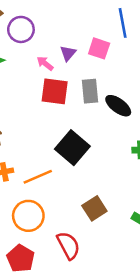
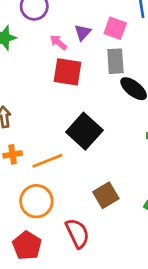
gray rectangle: (90, 91) -> (115, 61), moved

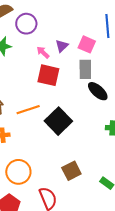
orange line: (47, 161) -> (28, 110), moved

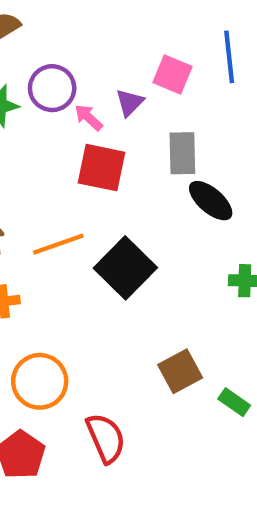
purple circle: (26, 24) -> (52, 88), moved
pink square: (87, 44) -> (173, 74), moved
brown square: (71, 171) -> (180, 371), moved

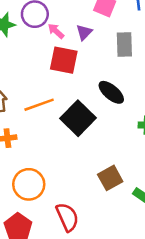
purple triangle: (130, 103) -> (84, 32), moved
gray rectangle: (182, 153) -> (124, 44), moved
black ellipse: (211, 201) -> (111, 92), moved

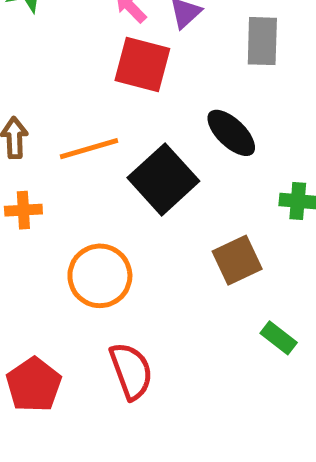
brown square: (110, 178) -> (237, 260), moved
orange circle: (29, 184) -> (100, 276), moved

